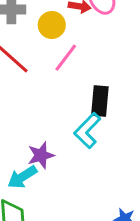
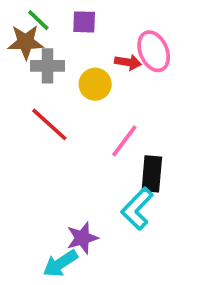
pink line: (66, 58) -> (124, 141), moved

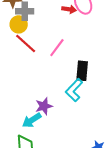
yellow circle: (95, 84) -> (19, 24), moved
pink line: (124, 141) -> (57, 48), moved

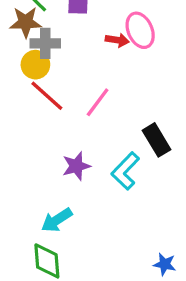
black rectangle: (82, 71) -> (156, 140), moved, turned -36
purple star: (44, 106) -> (76, 166), moved

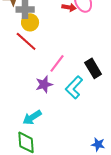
yellow circle: (35, 65) -> (30, 22), moved
pink line: (98, 102) -> (57, 63), moved

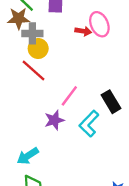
cyan arrow: (32, 117) -> (28, 156), moved

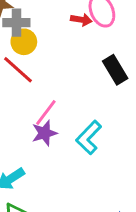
pink line: (69, 96) -> (46, 112), moved
black rectangle: (111, 102) -> (115, 70), moved

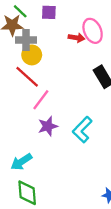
pink line: (46, 112) -> (41, 100), moved

